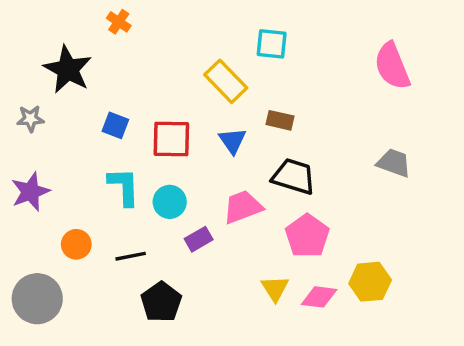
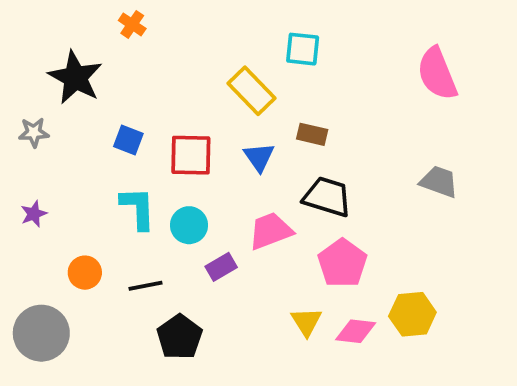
purple star: (30, 192) -> (34, 214), size x0.6

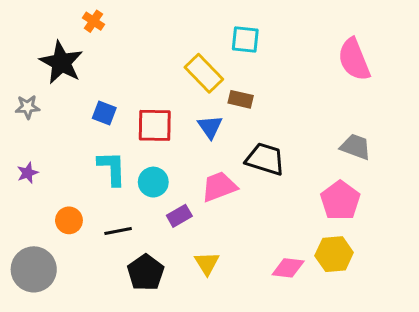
orange cross: (132, 24) -> (93, 21), moved
brown rectangle: (312, 134) -> (241, 99), moved
pink pentagon: (342, 263) -> (340, 200), moved
yellow triangle: (306, 322) -> (207, 263), moved

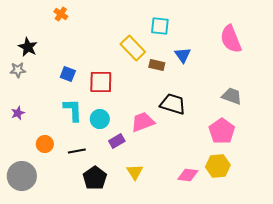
black star: (61, 63) -> (28, 47), moved, size x0.7
blue triangle: (210, 127) -> (183, 55), moved

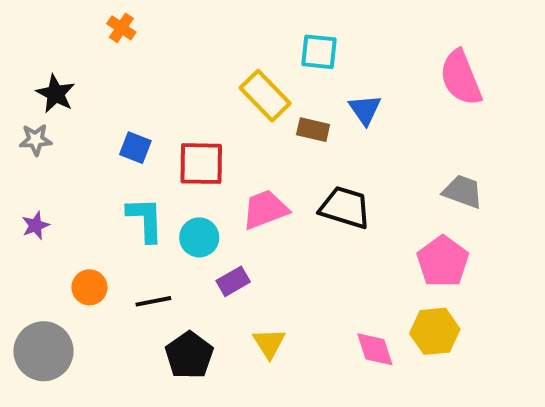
pink trapezoid: (143, 122) -> (265, 209), moved
pink diamond: (188, 175) -> (375, 349), turned 65

